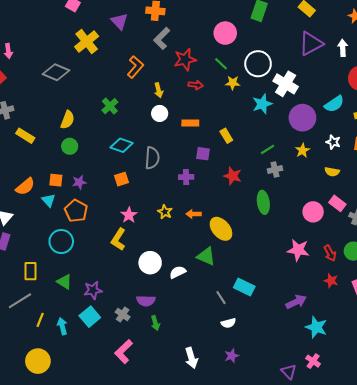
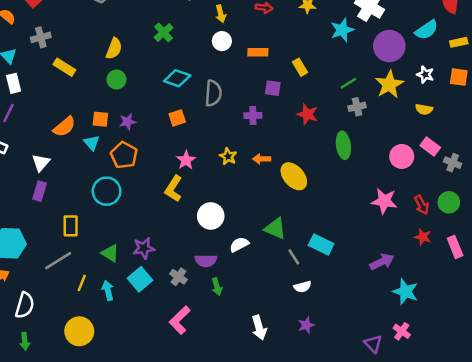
yellow star: (302, 151) -> (389, 85), size x1.6
green triangle: (206, 256) -> (275, 228), moved
white semicircle: (178, 272) -> (239, 244), moved
green triangle: (64, 282) -> (110, 253), moved

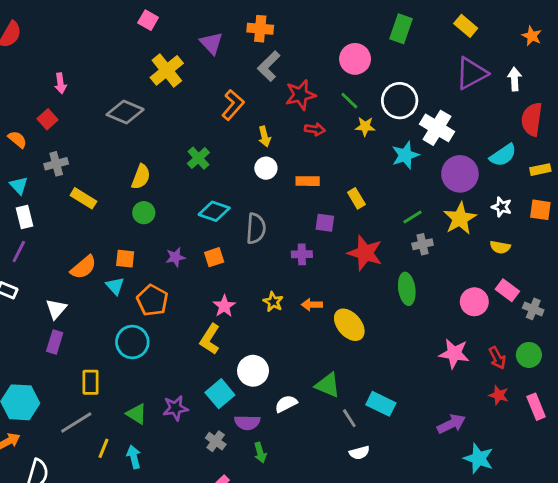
red star: (307, 114) -> (365, 253), size x1.4
purple star: (128, 122) -> (175, 257), moved
cyan square: (140, 279) -> (220, 394), moved

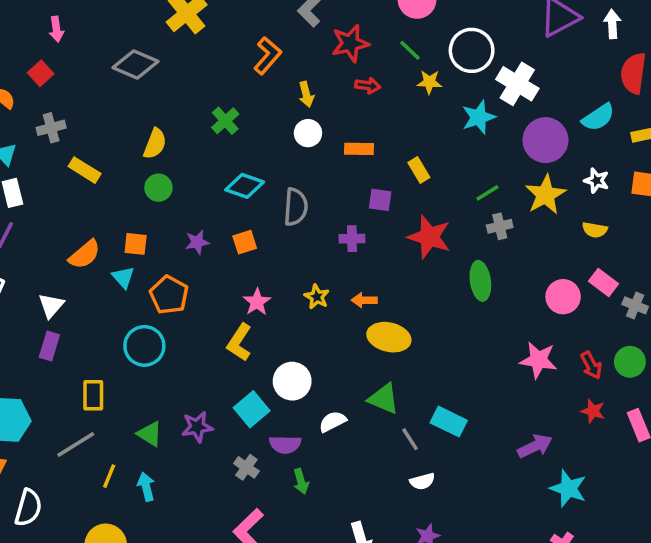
yellow ellipse: (349, 325) -> (389, 337), moved, turned -36

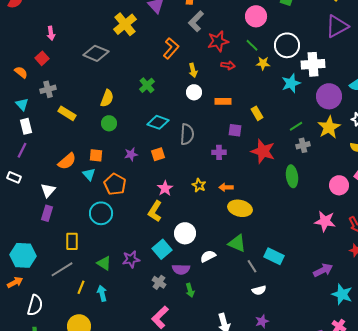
white cross: (517, 84) -> (313, 64), turned -35

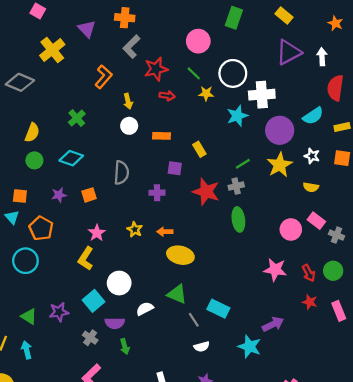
cyan diamond: (158, 122) -> (71, 158), moved
gray cross: (303, 145) -> (236, 186), moved
cyan star: (342, 294) -> (250, 347), moved

